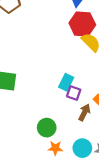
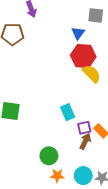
cyan rectangle: (66, 82) -> (68, 112), turned -49
purple square: (74, 93) -> (84, 128), moved, turned -32

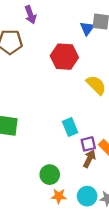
blue triangle: (78, 33) -> (87, 28), moved
red hexagon: (83, 56) -> (64, 57), moved

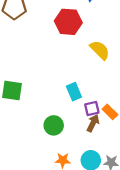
green circle: (50, 175) -> (54, 125), moved

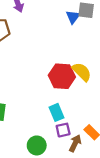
red hexagon: (68, 22) -> (62, 76), moved
purple square: (92, 109) -> (63, 130), moved

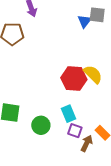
purple square: (63, 130) -> (75, 131), turned 32
green circle: (37, 145) -> (41, 125), moved

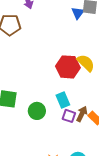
brown arrow: (87, 143) -> (82, 114), moved

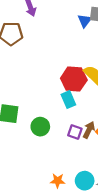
cyan rectangle: (63, 100) -> (68, 100), moved

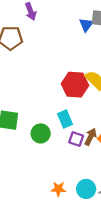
cyan rectangle: (68, 100) -> (65, 119), moved

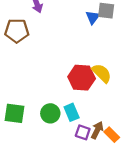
green circle: (41, 133) -> (50, 113), moved

